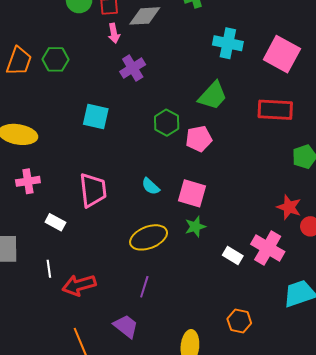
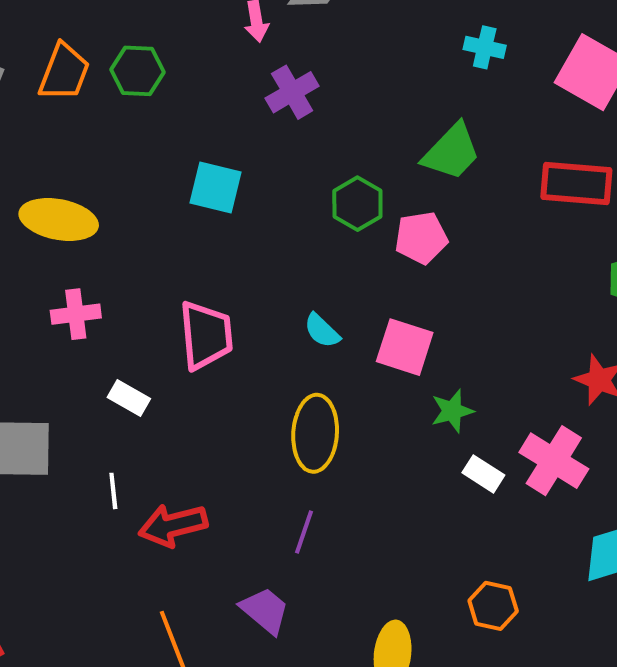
cyan cross: (228, 43) -> (485, 47), size x0.7
green star: (195, 227) -> (452, 411), moved
yellow ellipse: (149, 237) -> (315, 433), turned -66

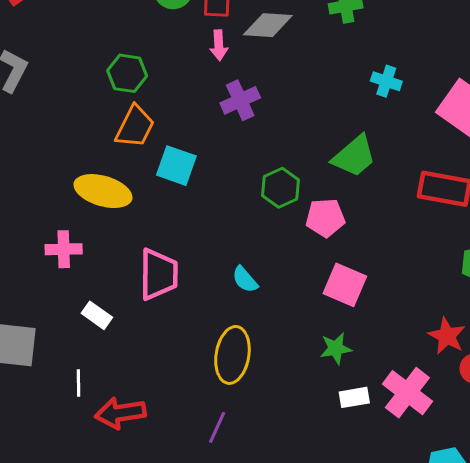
orange trapezoid: (64, 72) -> (135, 127), moved
yellow ellipse: (59, 219) -> (103, 191), moved
pink square: (405, 347) -> (345, 285), moved
white rectangle: (483, 474) -> (354, 397), turned -48

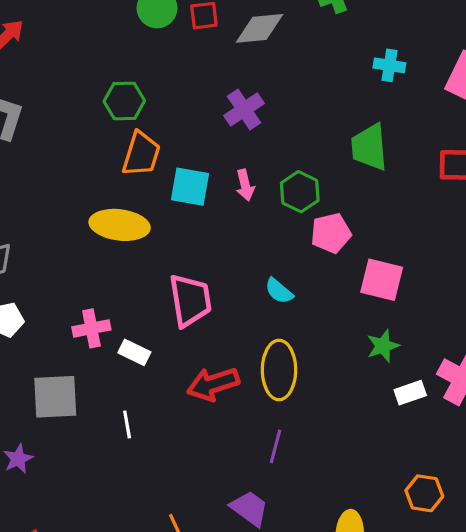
pink arrow: (219, 45) -> (245, 185), moved
green trapezoid: (354, 156) -> (369, 147), turned 135
pink pentagon: (325, 218) -> (331, 233), moved
pink cross: (64, 249) -> (91, 328), moved
red arrow: (120, 413) -> (213, 384), moved

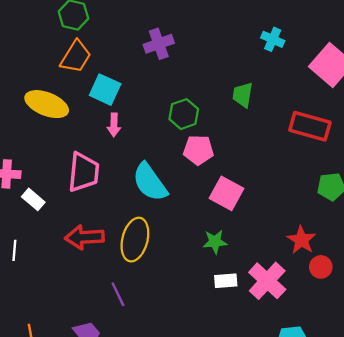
green trapezoid: (369, 147) -> (243, 95), size x0.7
pink arrow: (245, 185) -> (114, 125), moved
cyan semicircle: (279, 291) -> (150, 182), size x1.8
purple line: (275, 446) -> (118, 294), turned -55

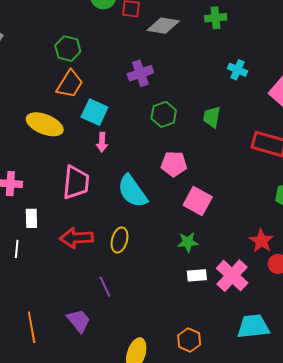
green hexagon: (184, 114) -> (164, 114), moved
white rectangle: (33, 199) -> (31, 218), moved, turned 48
yellow ellipse: (135, 240) -> (120, 240), size x0.7

